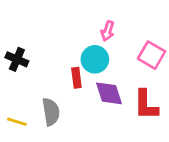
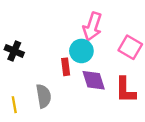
pink arrow: (108, 31) -> (92, 27), size x1.6
yellow line: (17, 122) -> (14, 105), turned 63

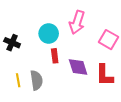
cyan circle: (81, 51) -> (49, 34), moved
yellow line: (14, 105) -> (18, 80), moved

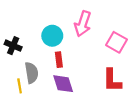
purple diamond: (78, 67) -> (63, 84), moved
gray semicircle: (36, 80) -> (32, 73), moved

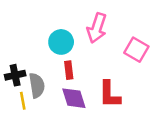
black cross: (13, 46) -> (15, 75), moved, turned -35
red L-shape: (112, 80) -> (110, 94), moved

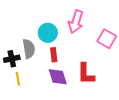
gray semicircle: (37, 85) -> (29, 49), moved

